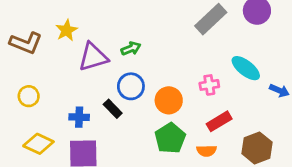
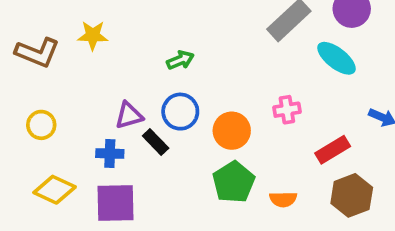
yellow star: (66, 30) -> (93, 35), turned 30
purple triangle: (93, 57) -> (129, 115), moved, size x0.7
cyan ellipse: (246, 68) -> (336, 58), moved
red rectangle: (219, 121) -> (333, 150), moved

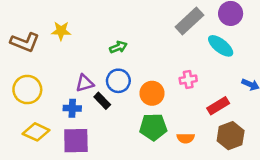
yellow circle: (41, 125) -> (27, 90), size x1.5
green pentagon: (234, 182) -> (153, 127), turned 30

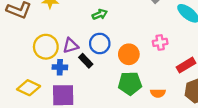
yellow circle: (27, 90) -> (46, 47), moved

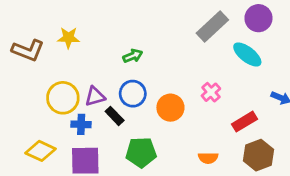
pink cross: (160, 42) -> (211, 92), turned -32
green pentagon: (130, 83) -> (141, 152), moved

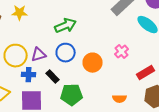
green arrow: (133, 56) -> (66, 26), size x1.5
black rectangle: (115, 116) -> (53, 77), moved

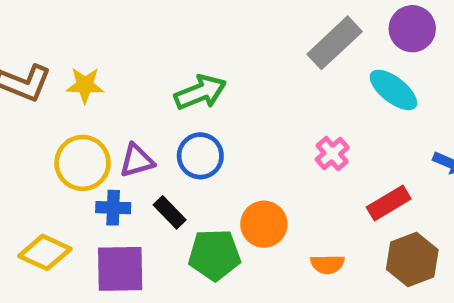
yellow star: (20, 13) -> (85, 85), moved
orange circle: (93, 63) -> (264, 224), moved

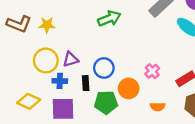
green arrow: (200, 92) -> (109, 19), moved
pink cross: (332, 154) -> (152, 71), moved
blue circle: (200, 156) -> (104, 68), moved
black rectangle: (170, 212) -> (86, 83), turned 40

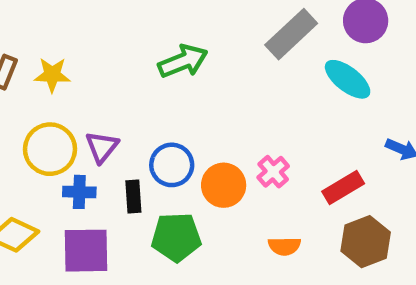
purple triangle: (71, 59) -> (102, 147), turned -35
orange circle: (129, 88) -> (224, 185), moved

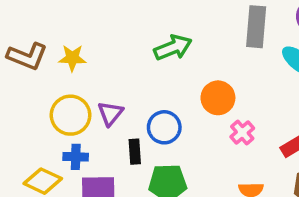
gray rectangle: (291, 34) -> (256, 27), turned -42
orange circle: (224, 185) -> (218, 98), moved
blue cross: (79, 192) -> (76, 157), moved

